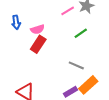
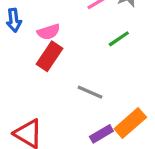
gray line: (76, 65) -> (90, 92), moved

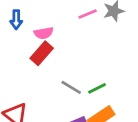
green line: (119, 39) -> (97, 88), moved

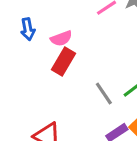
gray line: (71, 87) -> (104, 93), turned 35

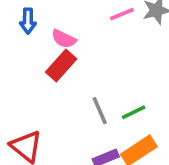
pink semicircle: (61, 38) -> (64, 39), turned 35

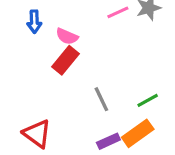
green line: (134, 112) -> (148, 100), moved

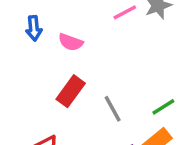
red rectangle: (65, 60) -> (71, 91), moved

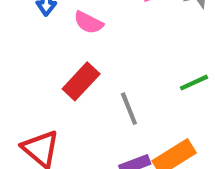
green line: (163, 107) -> (194, 83), moved

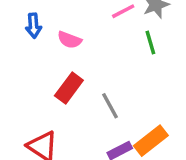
green line: (194, 83) -> (150, 43), moved, turned -75

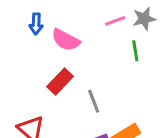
pink semicircle: (69, 40) -> (66, 40), size x1.4

